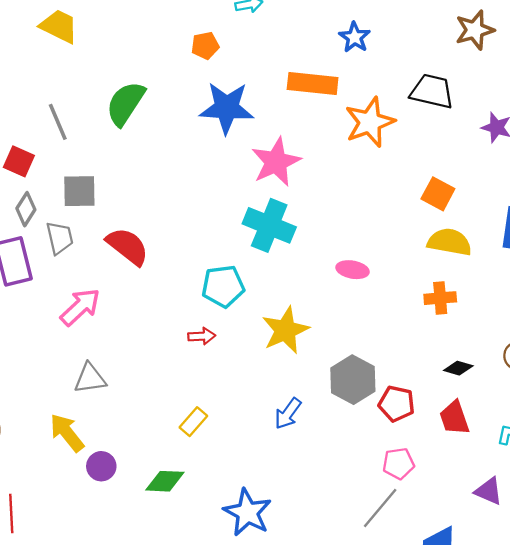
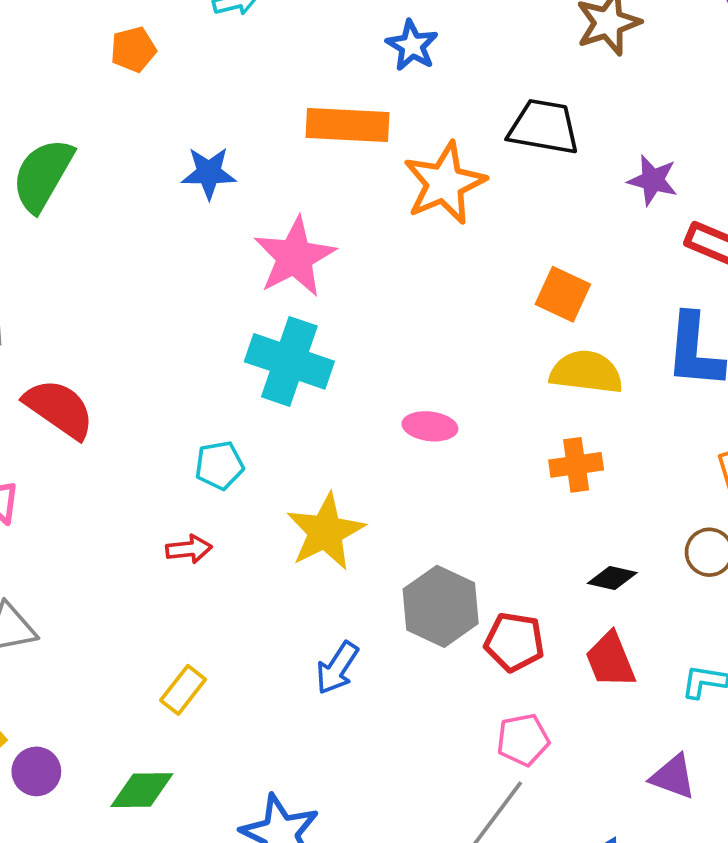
orange pentagon: (205, 46) -> (133, 49), moved
blue star: (227, 108) -> (209, 173), size x0.6
cyan pentagon: (223, 286) -> (219, 465), size x0.7

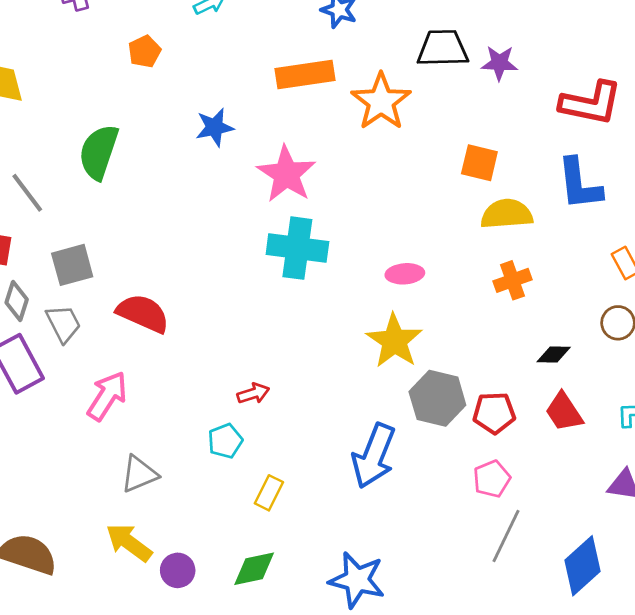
purple star: (653, 180) -> (499, 63), moved
cyan pentagon: (219, 465) -> (225, 441), moved
yellow star: (325, 532) -> (394, 341), moved
blue arrow: (337, 668) -> (374, 456), size x1.6
pink pentagon: (523, 740) -> (492, 479), moved

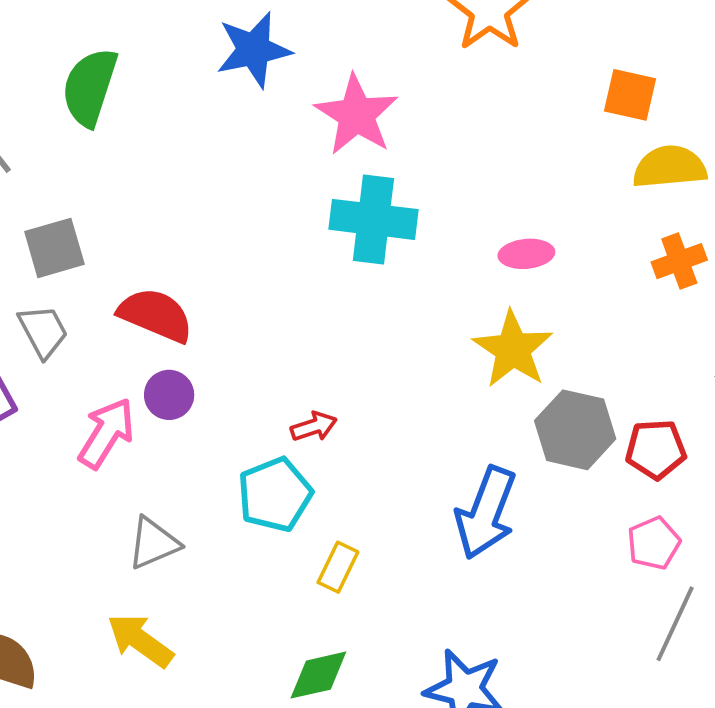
blue star: (215, 127) -> (254, 50), size x1.4
cyan pentagon: (225, 441) -> (275, 495), size x1.5
purple circle: (178, 570) -> (169, 395), moved

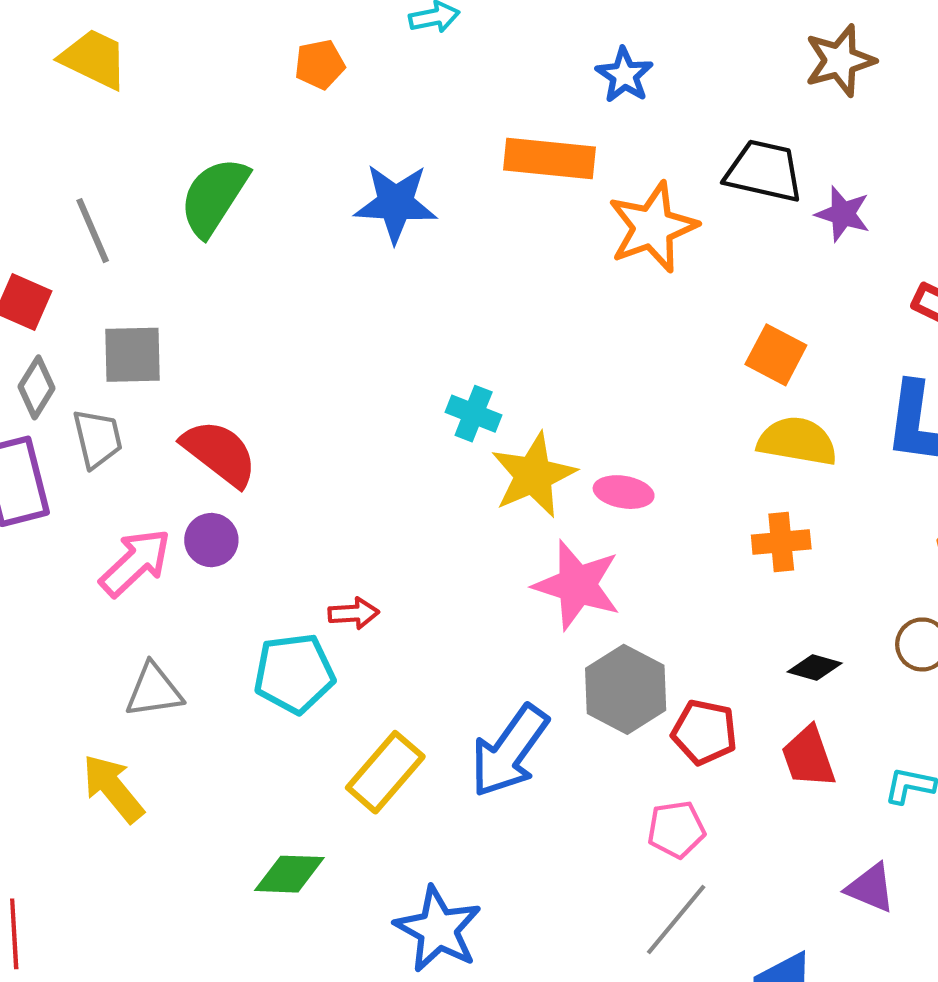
pink star: (356, 115) -> (577, 585), moved, turned -30
cyan cross: (373, 219) -> (474, 414), size x0.6
yellow star: (513, 349) -> (533, 475), moved
yellow rectangle: (338, 567) -> (385, 772), moved, size x1.5

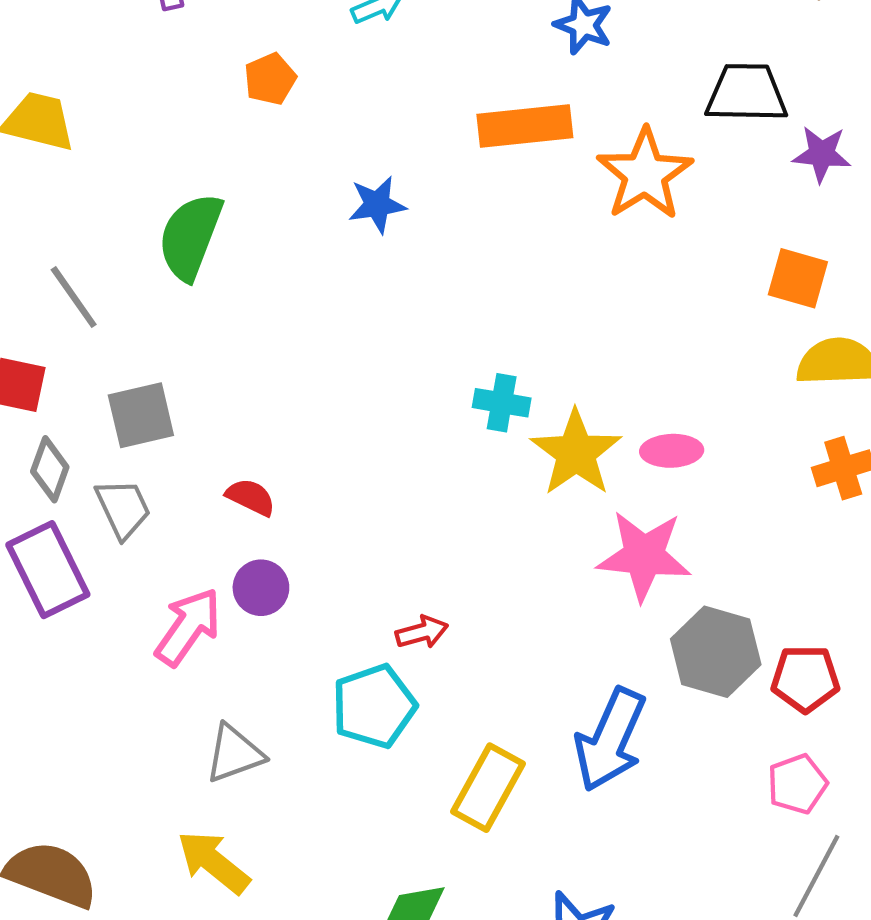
blue star: (396, 203) -> (377, 205), size x0.7
purple star: (843, 214) -> (822, 154), moved
red semicircle: (219, 453) -> (251, 497), size x0.6

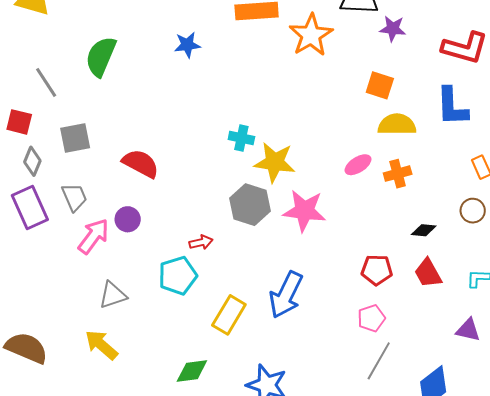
pink ellipse: (672, 451) -> (358, 165), moved, turned -32
yellow star: (576, 453) -> (275, 162), turned -30
red semicircle: (251, 497) -> (141, 163), moved, size x1.6
gray trapezoid: (123, 508) -> (74, 197), moved
gray hexagon: (716, 652) -> (250, 205), moved

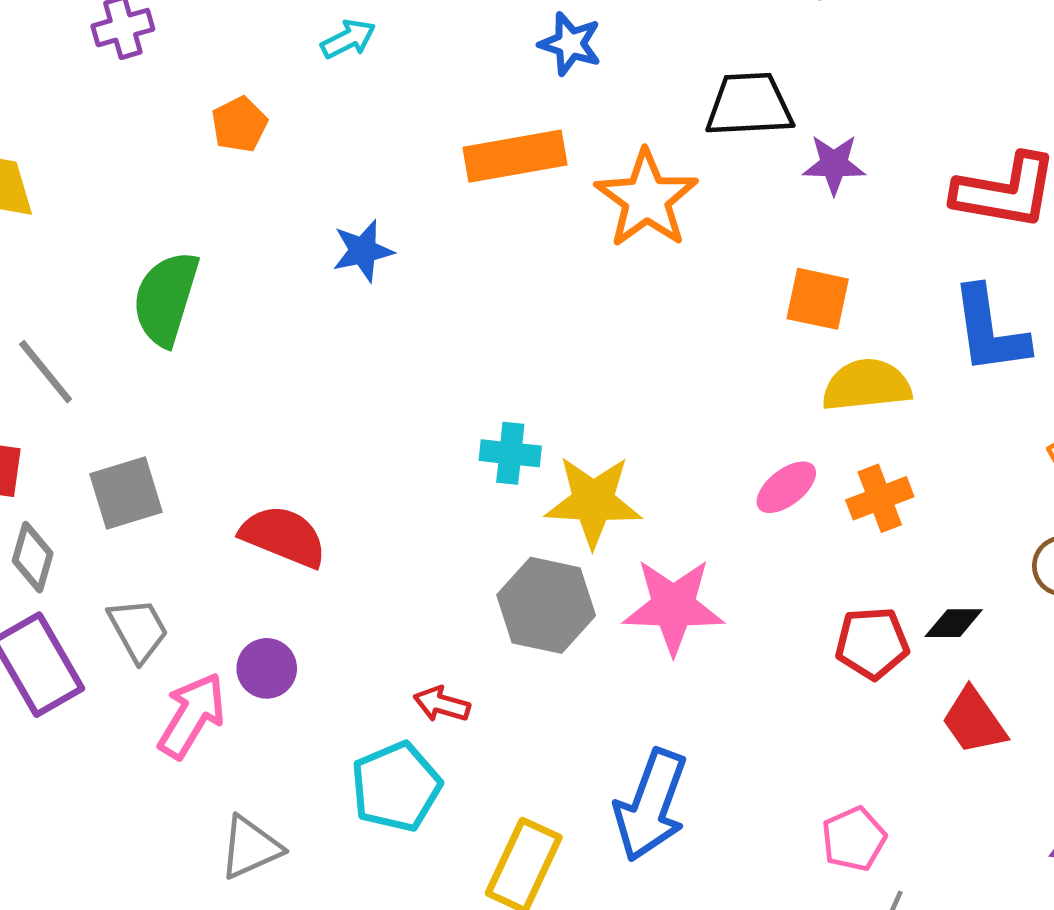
red arrow: (201, 242) -> (442, 704), turned -145
red pentagon: (377, 270) -> (872, 643), moved

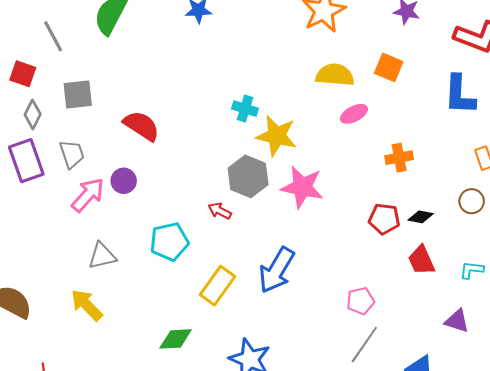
yellow semicircle: (867, 385) -> (335, 75), moved
pink ellipse: (786, 487) -> (354, 114), moved
red arrow: (442, 704) -> (220, 211), moved

